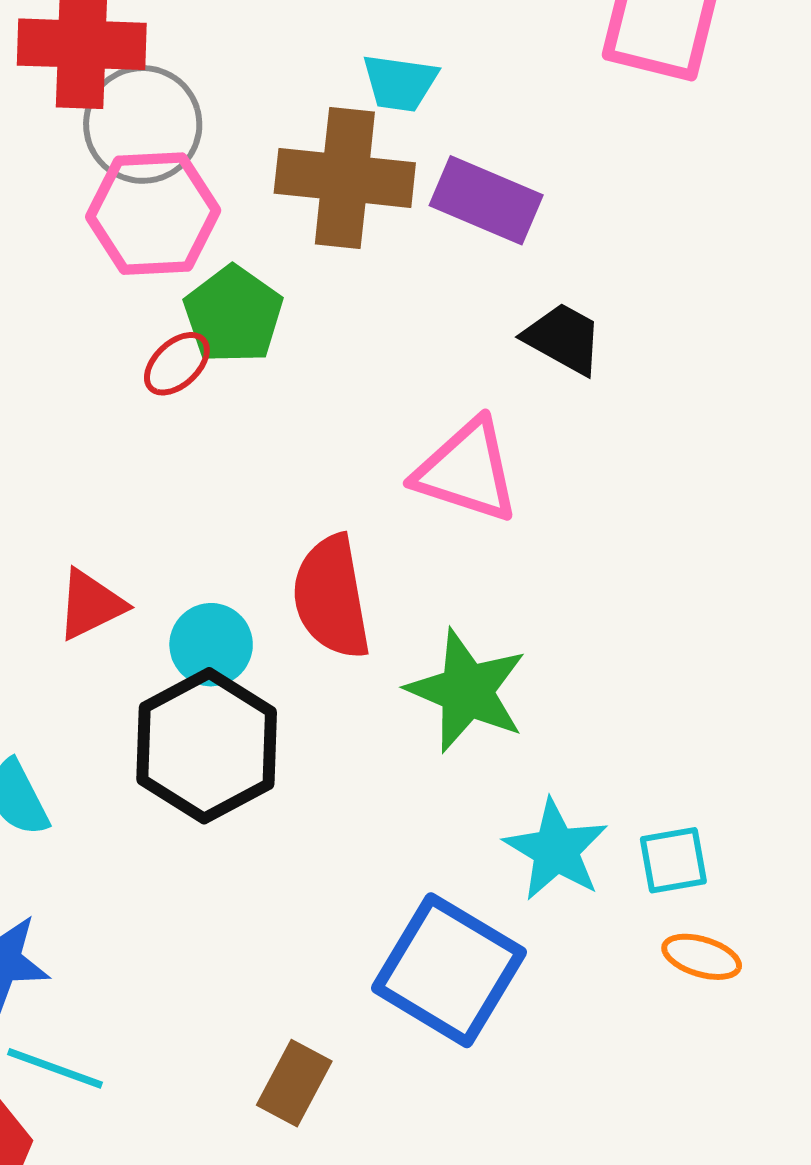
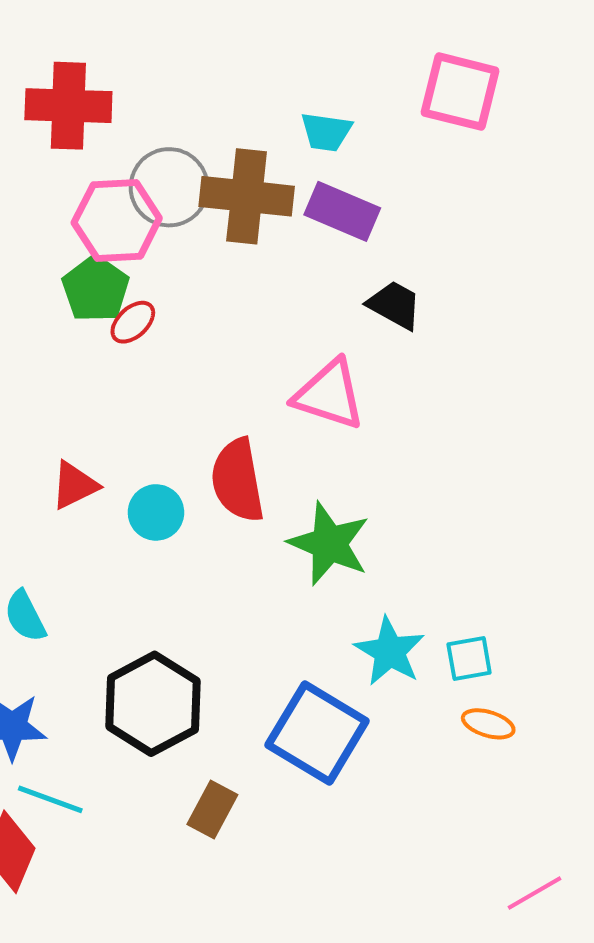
cyan trapezoid: (400, 83) -> (326, 132), moved
gray circle: (143, 124) -> (169, 187), moved
green pentagon: (233, 315) -> (96, 289), moved
black hexagon: (207, 746) -> (153, 704), moved

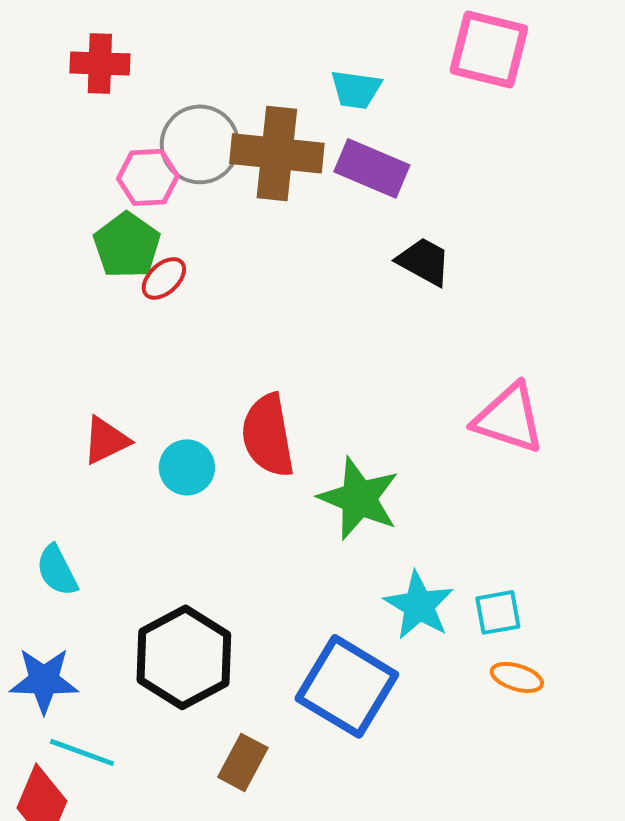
red cross: (68, 106) -> (100, 63), size x0.7
pink hexagon: (117, 220) -> (148, 177), size x0.7
pink triangle: (329, 395) -> (509, 418), moved

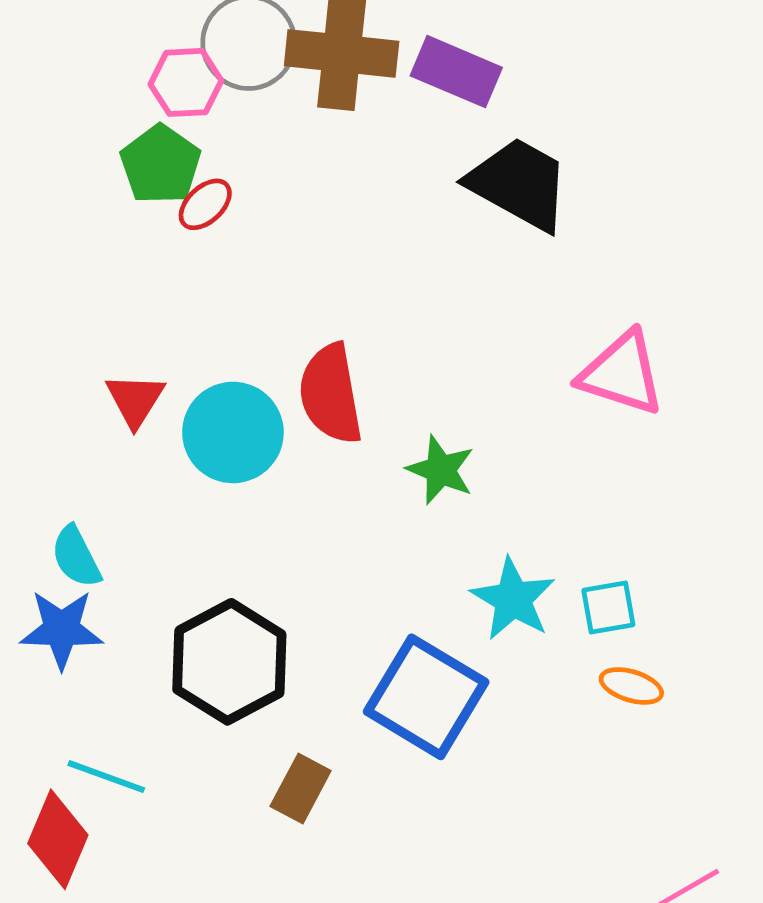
black trapezoid: (424, 261) -> (519, 184), size x1.6
red triangle: (106, 440) -> (135, 400), turned -32
cyan circle: (187, 467) -> (233, 432), size x1.5
green star: (359, 498) -> (441, 470), size x0.7
blue star: (44, 680) -> (62, 629), moved

